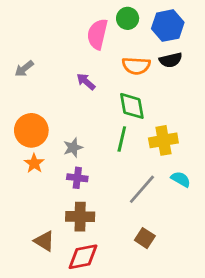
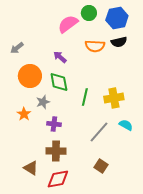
pink semicircle: (97, 34) -> (68, 24), turned 40
green diamond: (132, 106) -> (59, 82), moved
orange circle: (31, 130) -> (30, 76), moved
gray star: (73, 148) -> (43, 102), moved

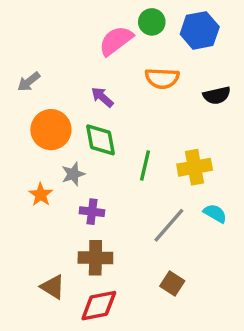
black semicircle: (119, 42) -> (217, 95), moved

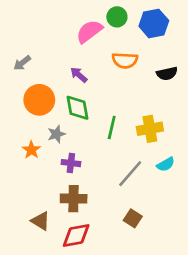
cyan semicircle: (215, 213) -> (166, 164), turned 120

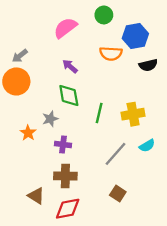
blue hexagon: (154, 23) -> (135, 36), moved
pink semicircle: (89, 31) -> (65, 28), moved
orange circle: (39, 100) -> (16, 81), moved

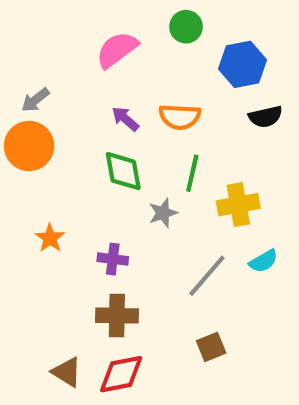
orange semicircle: (111, 53) -> (180, 117), moved
green line: (99, 113) -> (192, 173), moved
gray star: (50, 119) -> (163, 213), moved
brown square: (118, 194) -> (211, 347), turned 35
brown triangle: (36, 196) -> (67, 372), moved

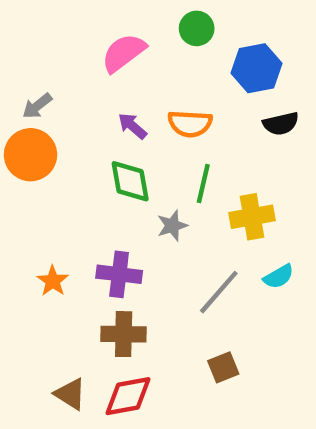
orange star: (50, 238) -> (53, 281), moved
purple cross: (113, 259) -> (119, 274), size x1.4

